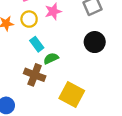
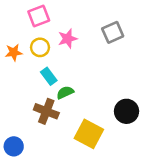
black circle: (95, 42) -> (127, 111), moved

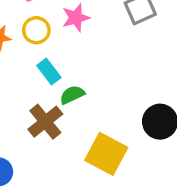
brown cross: (46, 111) -> (45, 122), turned 30

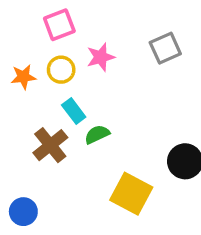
brown cross: (45, 122) -> (50, 145), moved

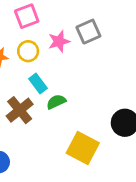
gray square: (165, 48) -> (88, 32), moved

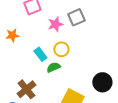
yellow circle: (28, 51) -> (61, 49), moved
brown cross: (20, 110) -> (26, 89), moved

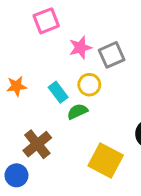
gray square: (76, 17) -> (112, 55), moved
orange star: (12, 35) -> (16, 86), moved

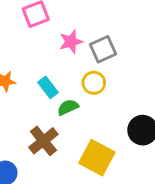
yellow circle: (89, 85) -> (94, 83), moved
brown cross: (37, 144) -> (43, 141), moved

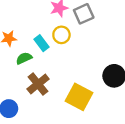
yellow circle: (94, 83) -> (61, 35), moved
green semicircle: (68, 107) -> (24, 58), moved

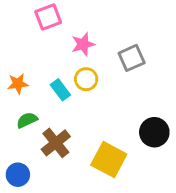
gray square: (84, 14) -> (132, 58), moved
green semicircle: (24, 58) -> (27, 120), moved

